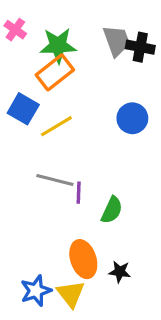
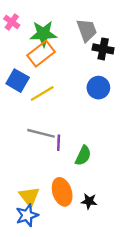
black cross: (140, 47) -> (103, 49), moved
yellow triangle: (71, 294) -> (29, 197), moved

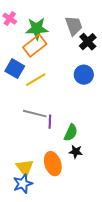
black cross: (103, 49) -> (88, 42), turned 36
black star: (89, 201) -> (76, 152), moved

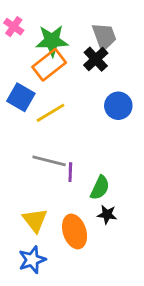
black cross: (88, 42) -> (96, 59), moved
yellow triangle: (25, 168) -> (35, 220), moved

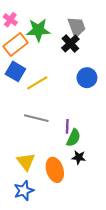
orange rectangle: (49, 65) -> (15, 45), moved
purple line: (70, 172) -> (67, 126), moved

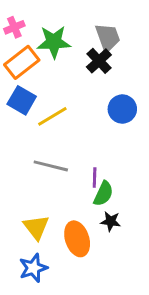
pink cross: (10, 20) -> (14, 27), turned 32

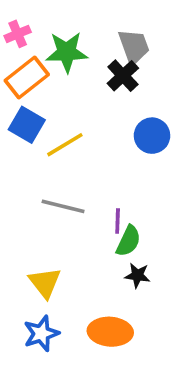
orange ellipse: (77, 239) -> (110, 332), moved, turned -68

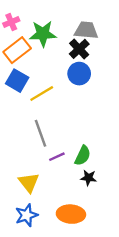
gray trapezoid: (134, 47) -> (86, 30), turned -65
blue circle: (152, 136) -> (79, 74), moved
gray line: (63, 206) -> (41, 133), turned 56
purple line: (118, 221) -> (57, 157), moved, turned 63

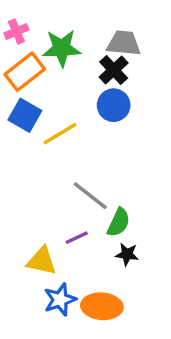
gray line: (41, 133) -> (90, 196), moved, turned -32
purple line: (57, 157) -> (77, 238), moved
yellow triangle: (29, 182) -> (42, 261), turned -40
blue star: (26, 215) -> (60, 300), moved

